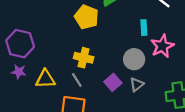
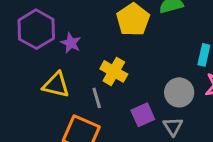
purple star: (19, 72) -> (71, 43), moved
gray triangle: (137, 84) -> (173, 126), turned -40

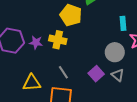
yellow cross: (114, 71) -> (58, 40), moved
yellow triangle: (56, 85) -> (32, 83), moved

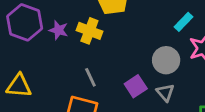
cyan rectangle: (123, 23) -> (184, 22), turned 40
yellow triangle: (32, 83) -> (19, 86), moved

